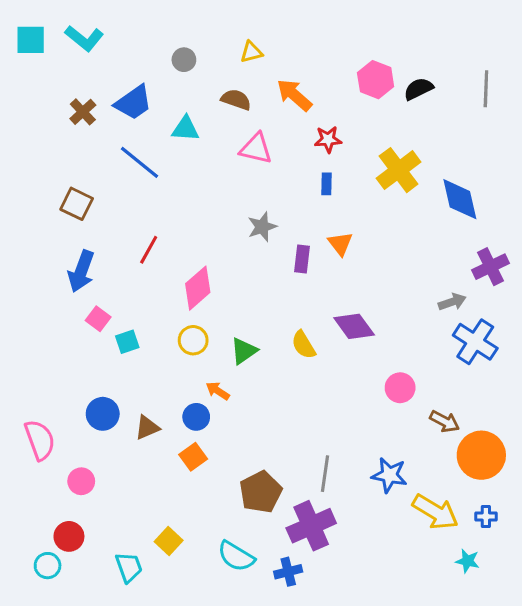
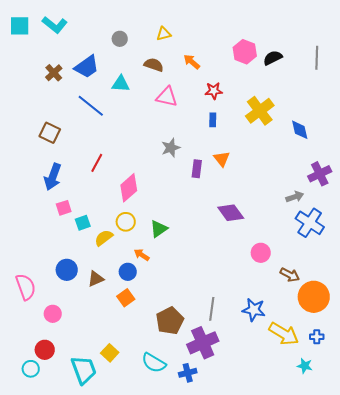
orange arrow: (294, 95) -> (192, 62), size x0.7
blue diamond: (460, 199) -> (300, 130), size x0.7
pink square: (98, 319) -> (64, 208), turned 35
yellow semicircle: (304, 345) -> (104, 238), moved, turned 84
cyan trapezoid: (129, 567) -> (84, 370), size x1.4

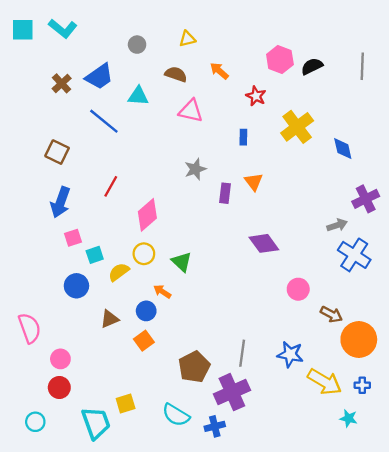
red star: (214, 91) -> (256, 96), moved, turned 30
green triangle: (159, 229) -> (182, 262), turned -42
blue circle: (67, 270) -> (76, 286), moved
red circle: (45, 350) -> (59, 387), moved
yellow square: (110, 353) -> (126, 404), turned 30

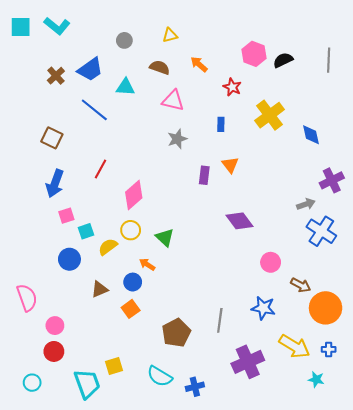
gray star: (195, 169) -> (177, 139), moved
blue star: (290, 354) -> (263, 308), moved
purple cross: (232, 392) -> (248, 362), moved

